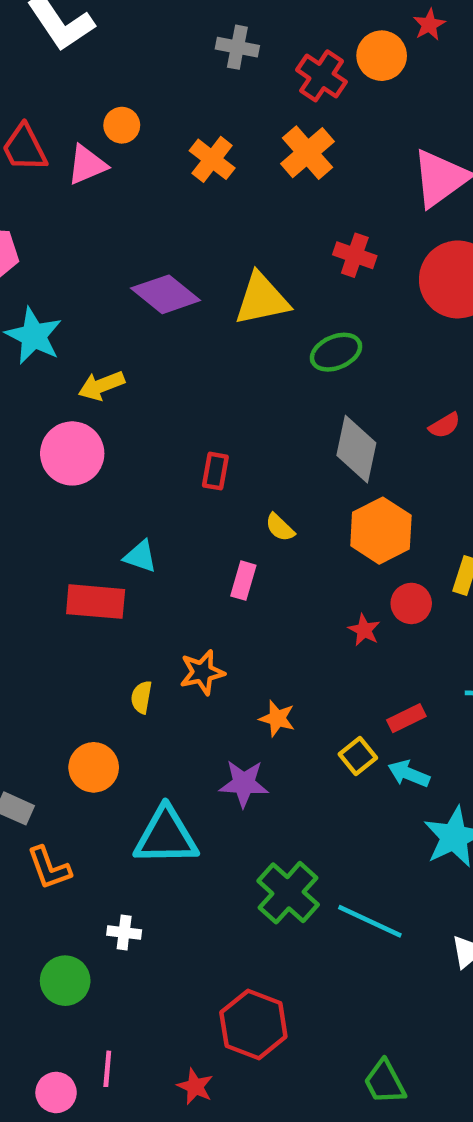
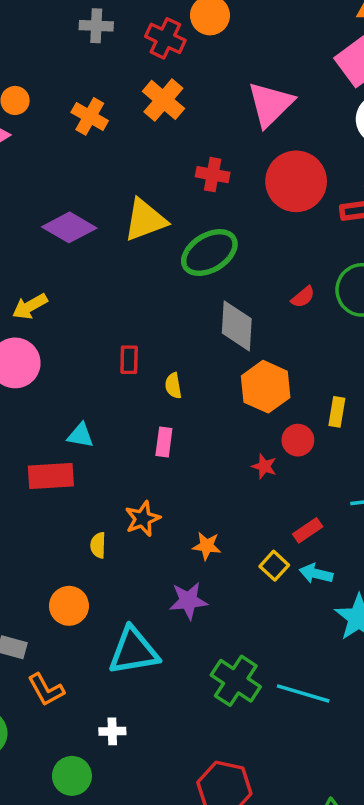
green ellipse: (336, 352) -> (209, 253), size x1.4
yellow semicircle: (280, 527) -> (173, 386), moved, turned 45

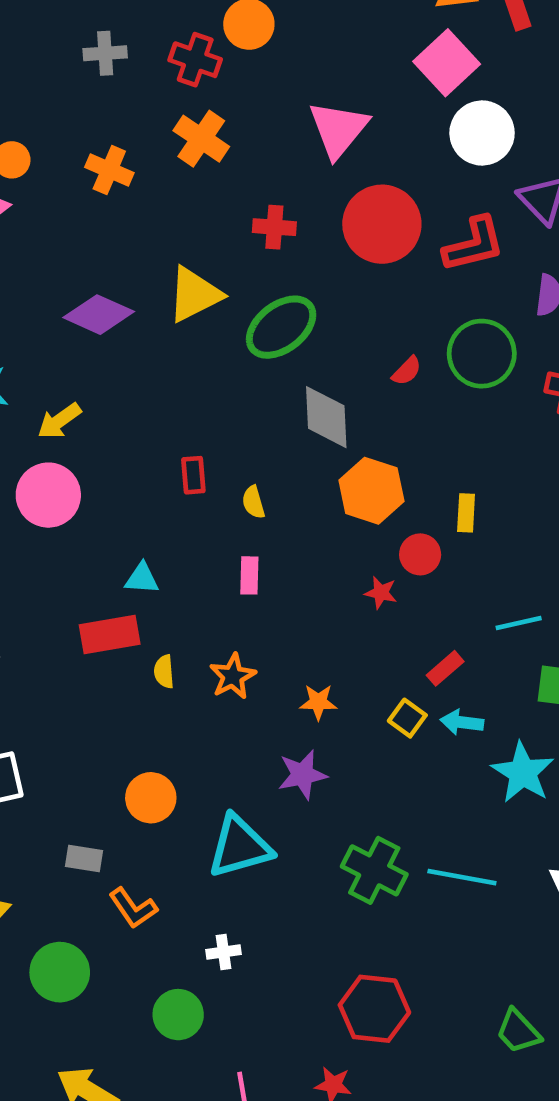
yellow semicircle: (98, 545) -> (164, 672), moved

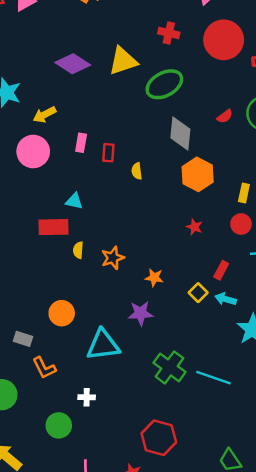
red circle: (420, 554) -> (241, 224), moved
pink rectangle: (249, 575) -> (81, 143), moved
red rectangle: (445, 668) -> (221, 270), turned -30

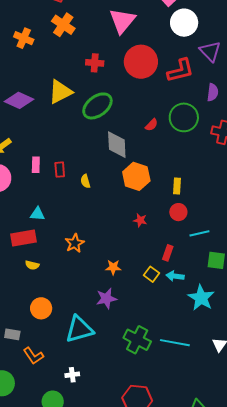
yellow semicircle: (78, 250) -> (32, 265), moved, turned -72
orange star: (113, 258) -> (75, 243), moved

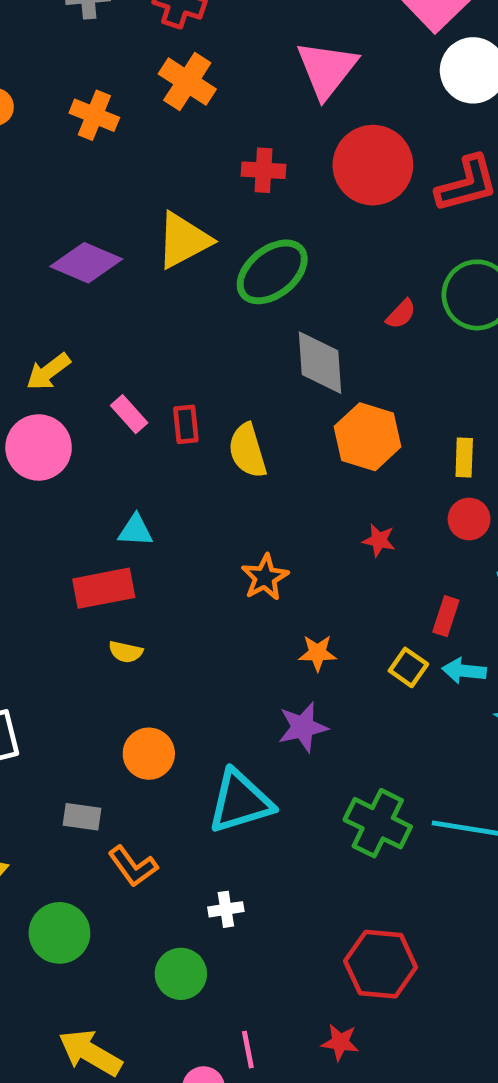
pink rectangle: (36, 165) -> (129, 414), turned -42
yellow semicircle: (85, 181) -> (247, 451), size x1.6
orange star: (75, 243) -> (265, 577), moved

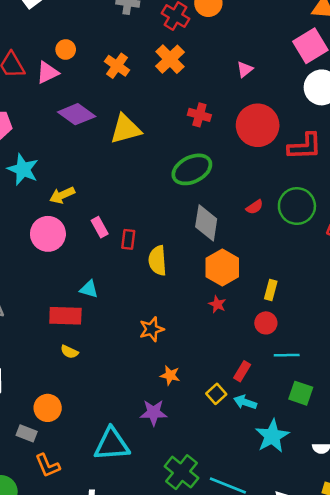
pink triangle: (327, 69) -> (245, 69), size x0.5
yellow triangle: (183, 240) -> (126, 129), moved
purple diamond: (86, 263) -> (77, 114), moved
red star: (379, 540) -> (217, 304), moved
orange circle: (149, 754) -> (48, 408), moved

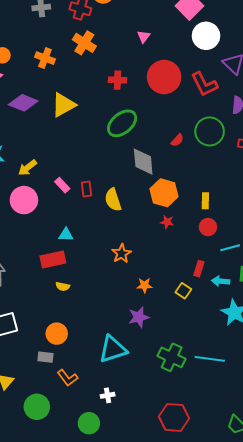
red L-shape: (305, 146) -> (204, 84), turned 80
cyan arrow: (245, 402) -> (221, 281), moved

